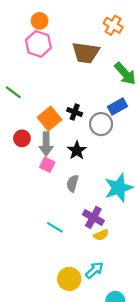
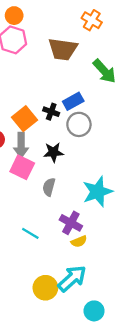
blue rectangle: (117, 107) -> (73, 101), moved
black star: (77, 150) -> (53, 152), turned 30
pink square: (47, 165) -> (22, 167), size x1.5
cyan arrow: (94, 270) -> (72, 278), size x1.5

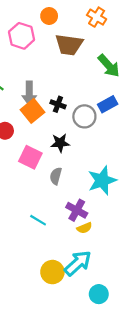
orange circle: (14, 16) -> (49, 16), moved
blue rectangle: (73, 101) -> (108, 104), moved
gray arrow: (21, 145) -> (29, 93), moved

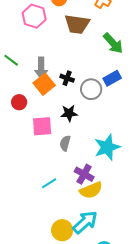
pink square: (30, 157) -> (42, 126), turned -30
cyan line: (38, 220) -> (49, 183), turned -63
yellow semicircle: (84, 228) -> (91, 190), size x1.6

